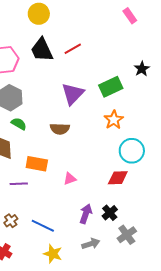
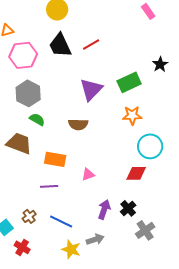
orange star: (114, 120) -> (132, 115), turned 30
purple line: (19, 184) -> (49, 186), moved
gray arrow: (91, 244) -> (95, 239), moved

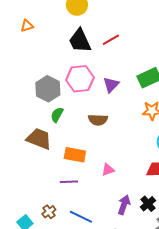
pink hexagon: (23, 55) -> (80, 79), moved
purple triangle: (91, 89) -> (111, 85), size x0.7
green semicircle: (37, 119) -> (57, 115), turned -91

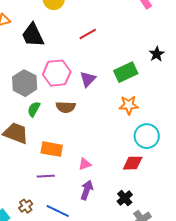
black trapezoid: (80, 41) -> (33, 35), moved
brown semicircle: (98, 120) -> (66, 107), moved
purple arrow: (124, 205) -> (87, 190), moved

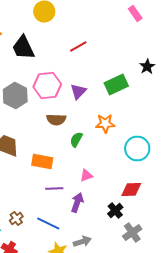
orange star: (129, 105) -> (105, 124), moved
green semicircle: (34, 109) -> (76, 140), moved
red diamond: (133, 163) -> (131, 190), moved
pink triangle: (85, 164) -> (86, 176), moved
purple line: (46, 176) -> (54, 188), moved

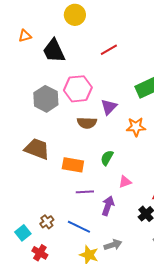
purple triangle: (78, 92) -> (109, 107), moved
green semicircle: (76, 140) -> (107, 158), moved
pink triangle: (86, 176) -> (125, 182), moved

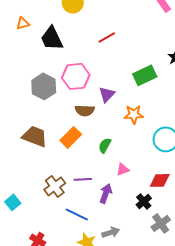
orange rectangle: (73, 165) -> (71, 137), moved, turned -55
brown cross: (47, 222) -> (55, 186), moved, size x1.5
cyan square: (23, 233) -> (13, 202), moved

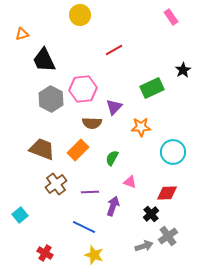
orange triangle: (23, 23) -> (22, 34), moved
black trapezoid: (52, 38) -> (44, 60), moved
pink triangle: (123, 169) -> (130, 182), turned 40
brown cross: (55, 186) -> (56, 184), moved
gray arrow: (111, 232) -> (144, 246), moved

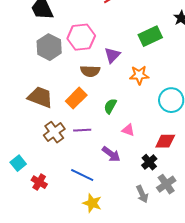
purple line: (90, 192) -> (82, 130), moved
purple arrow: (113, 206) -> (111, 154), turned 108
gray arrow: (144, 246) -> (142, 194), turned 84
red cross: (45, 253) -> (39, 182), moved

